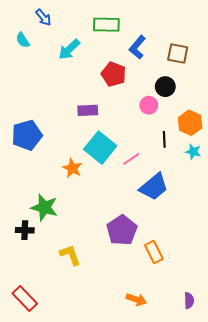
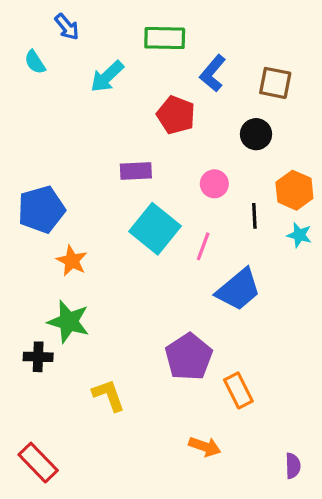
pink circle: (149, 105) -> (214, 184), moved
pink line: (131, 159) -> (203, 246), turned -36
orange star: (72, 168) -> (72, 261), moved
orange arrow: (136, 299) -> (205, 447), moved

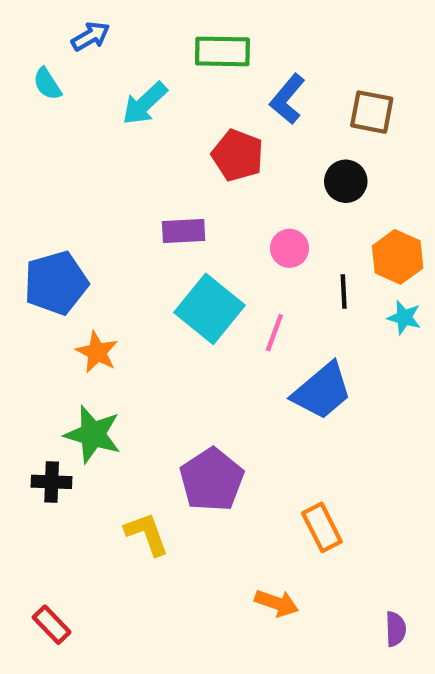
blue arrow: (67, 27) -> (91, 36), turned -80
purple pentagon: (189, 357) -> (212, 480), moved
red rectangle: (38, 463) -> (52, 625), size x0.7

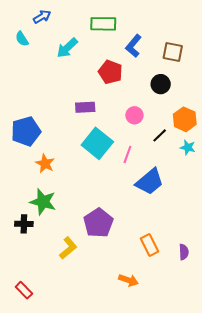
black line: (344, 292) -> (160, 135), turned 49
yellow L-shape: (147, 534) -> (68, 248), turned 70
purple semicircle: (396, 629) -> (184, 252), moved

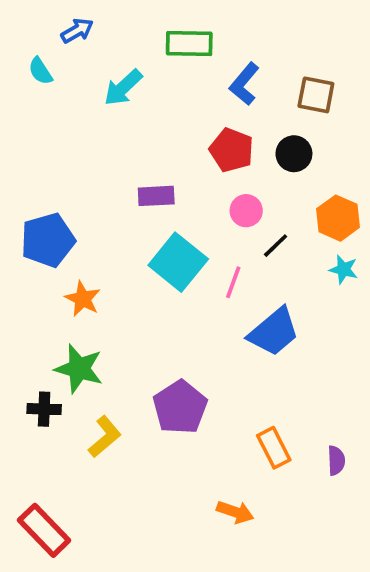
red pentagon: (110, 72) -> (231, 150), moved
black line: (160, 135) -> (276, 246), moved
yellow L-shape: (68, 248) -> (105, 437), moved
red rectangle: (24, 290) -> (44, 530), size x1.6

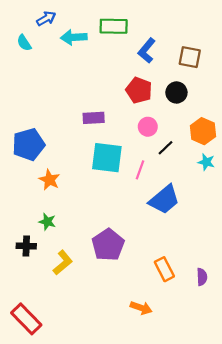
cyan arrow: (123, 88) -> (74, 37), moved, turned 40
cyan square: (178, 262) -> (107, 158), turned -32
green star: (79, 369) -> (47, 222), size x0.6

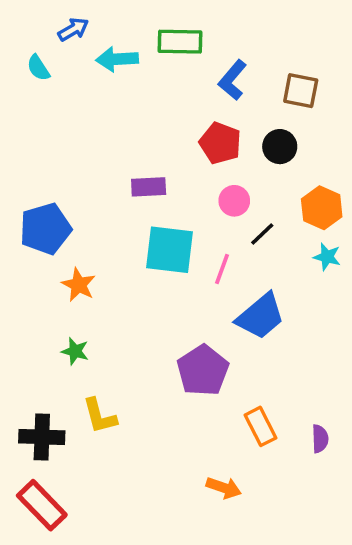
purple pentagon: (108, 245) -> (203, 370), moved
black cross: (26, 246) -> (42, 437), moved, size x1.4
yellow L-shape: (63, 263) -> (100, 416), turned 115

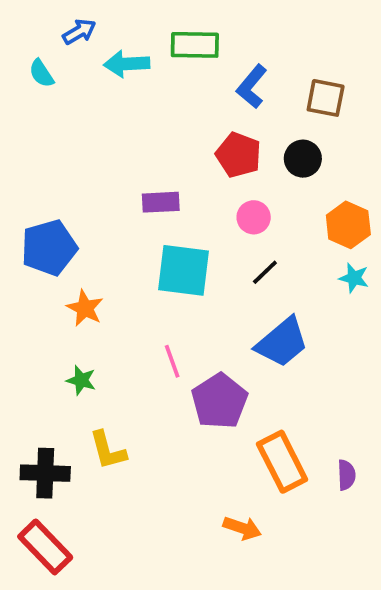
black line: (262, 234) -> (265, 272), moved
pink line: (222, 269) -> (172, 361), moved, turned -40
orange rectangle: (260, 426) -> (282, 462), size x1.4

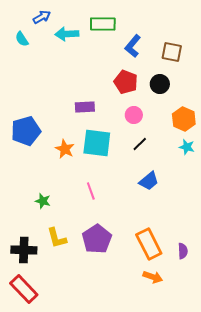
orange star: (85, 308) -> (65, 149), moved
blue trapezoid: (282, 342) -> (149, 181), size x0.7
purple pentagon: (219, 401) -> (97, 239), moved
orange arrow: (242, 528) -> (153, 277), moved

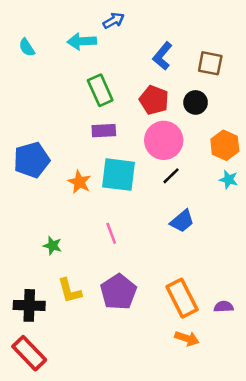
blue arrow: (42, 17) -> (114, 21), moved
green rectangle: (103, 24) -> (100, 90), moved, turned 65
pink circle: (134, 115) -> (164, 140), size x1.8
purple semicircle: (183, 251) -> (224, 307), turned -91

